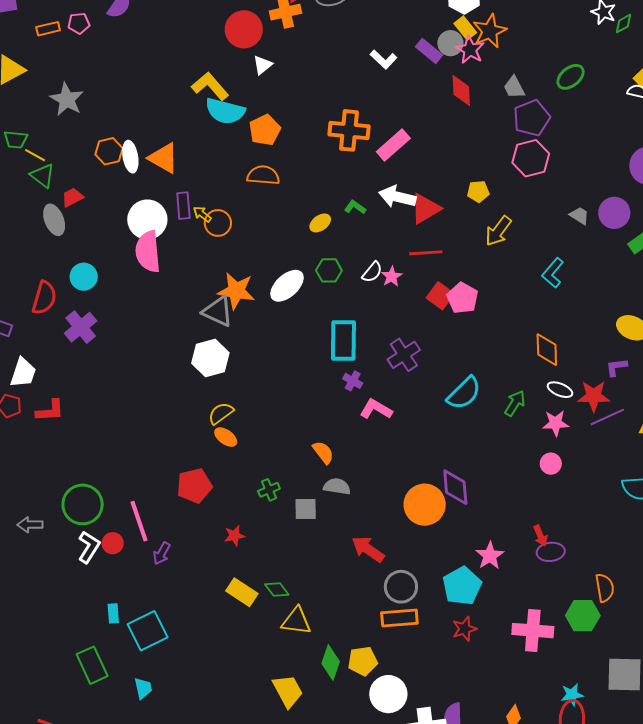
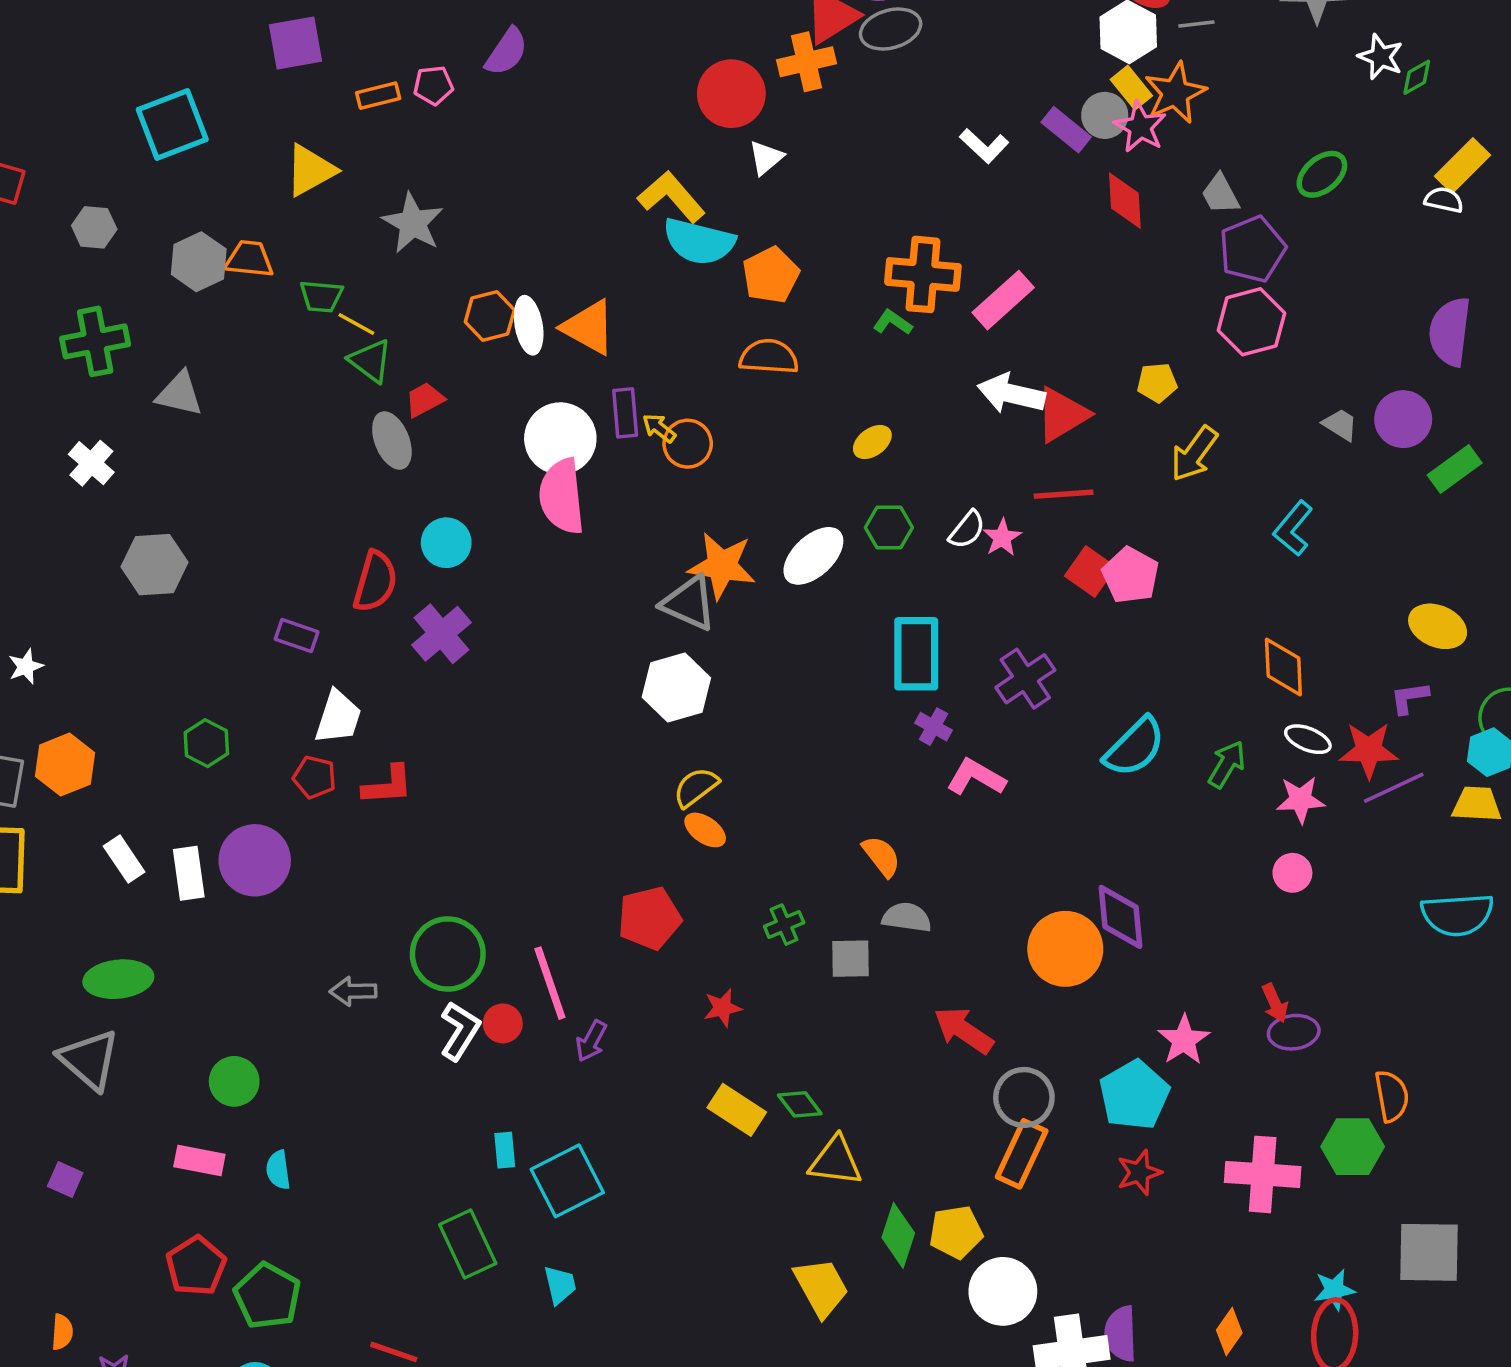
green L-shape: (355, 207) -> (893, 322), moved
orange rectangle: (399, 618) -> (1022, 1154), turned -60

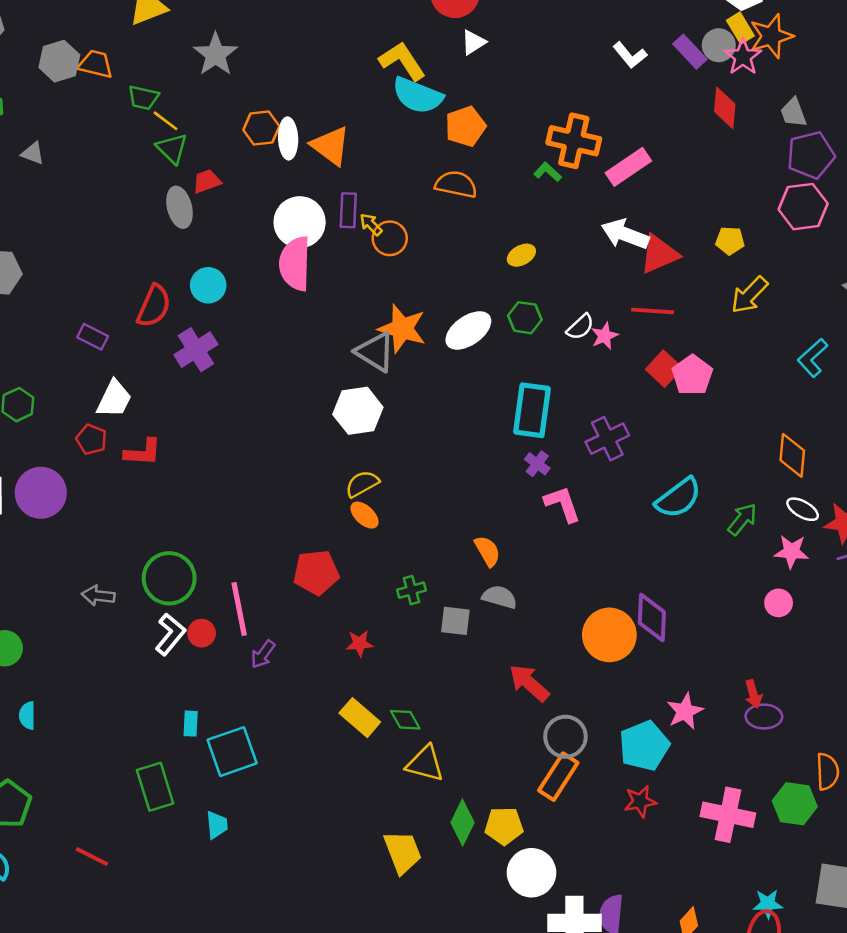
gray triangle: (179, 394) -> (33, 153), size x0.7
pink L-shape: (976, 777) -> (563, 504), turned 33

